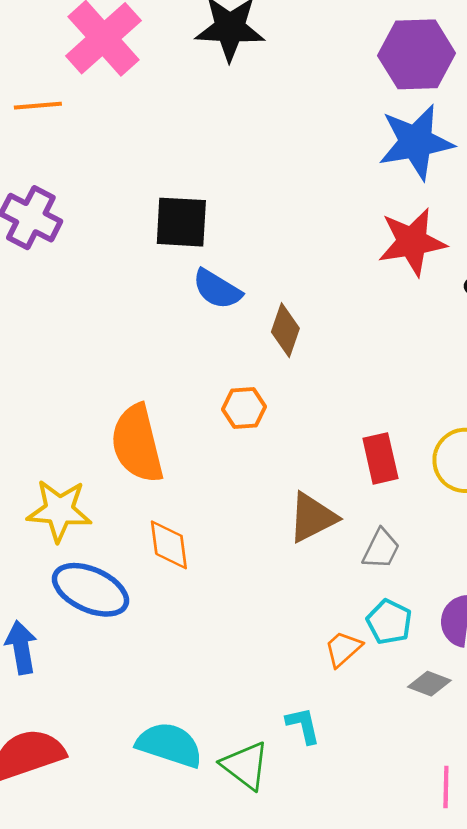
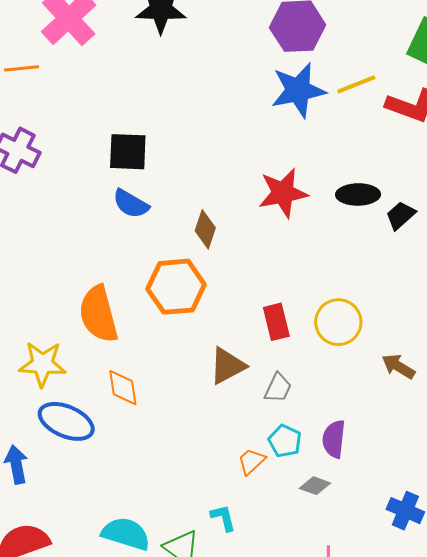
red star: (412, 242) -> (283, 193), moved
blue semicircle: (217, 289) -> (131, 204), moved
orange hexagon: (244, 408) -> (176, 287), size x1.8

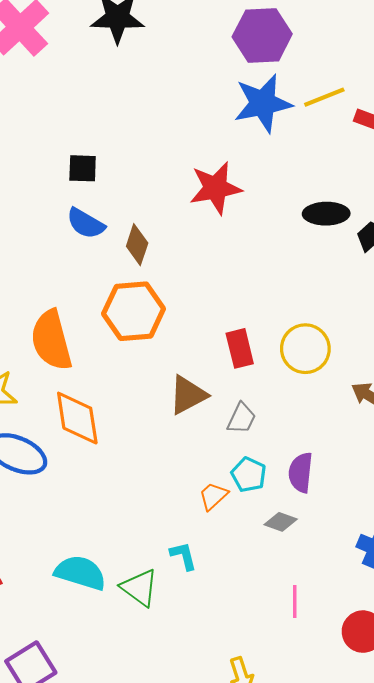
black square: (128, 152) -> (83, 168), size x0.7
red star: (283, 193) -> (216, 188), moved
brown diamond: (205, 229) -> (137, 245), moved
orange diamond: (123, 388) -> (77, 418), size x1.4

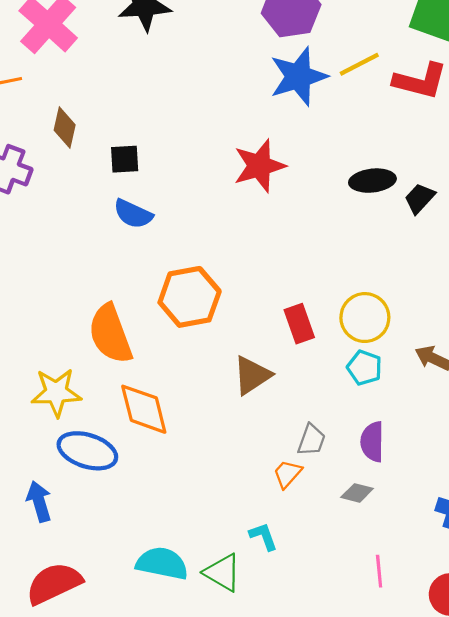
brown diamond: (137, 245) -> (65, 127), moved
gray trapezoid: (241, 418) -> (311, 440), moved
cyan pentagon: (249, 475) -> (364, 368), moved

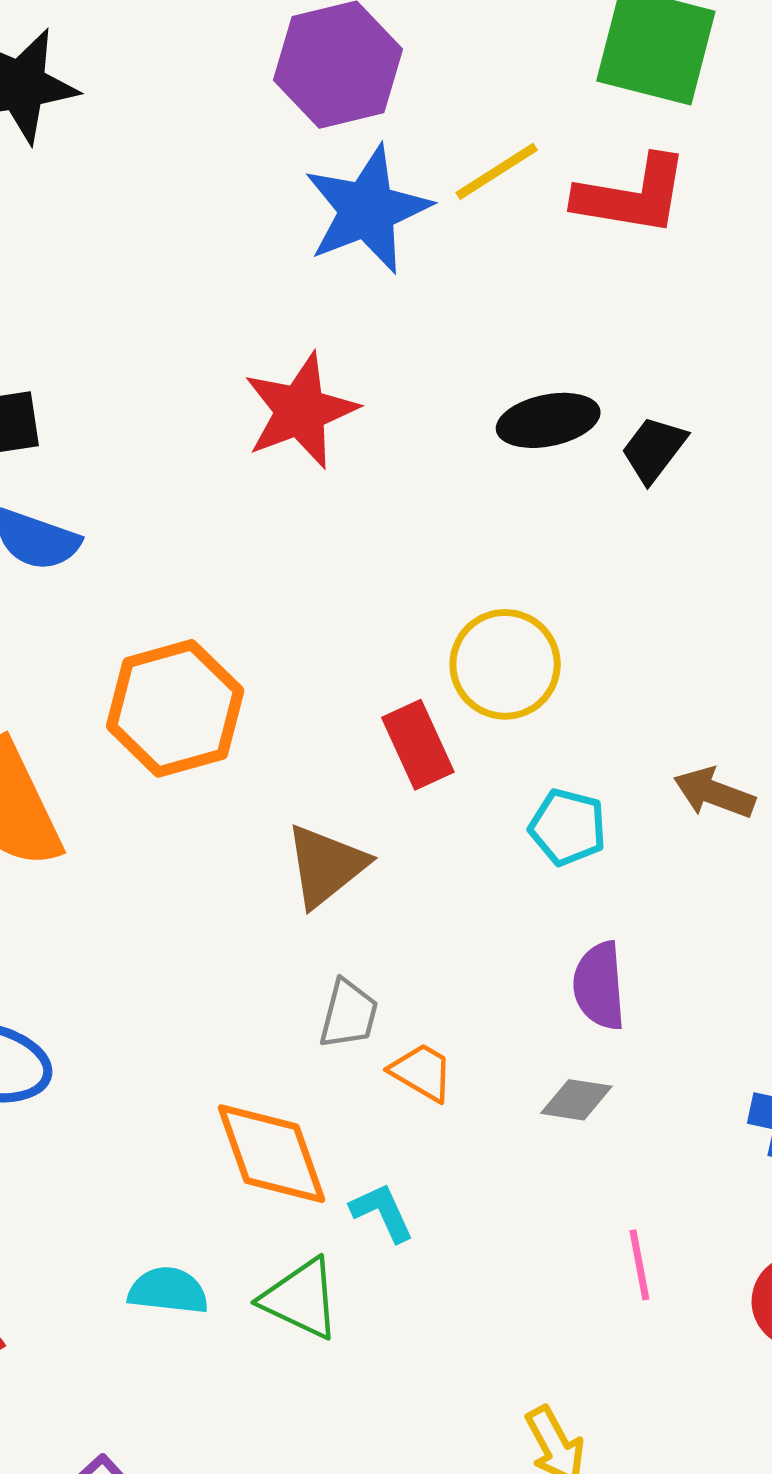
yellow circle: (365, 318) -> (505, 664), moved
orange diamond: (144, 409) -> (272, 1154), moved
gray trapezoid: (311, 440) -> (349, 1014), moved
orange trapezoid: (287, 474) -> (422, 1072), turned 84
cyan semicircle: (162, 563) -> (168, 1291), size x0.7

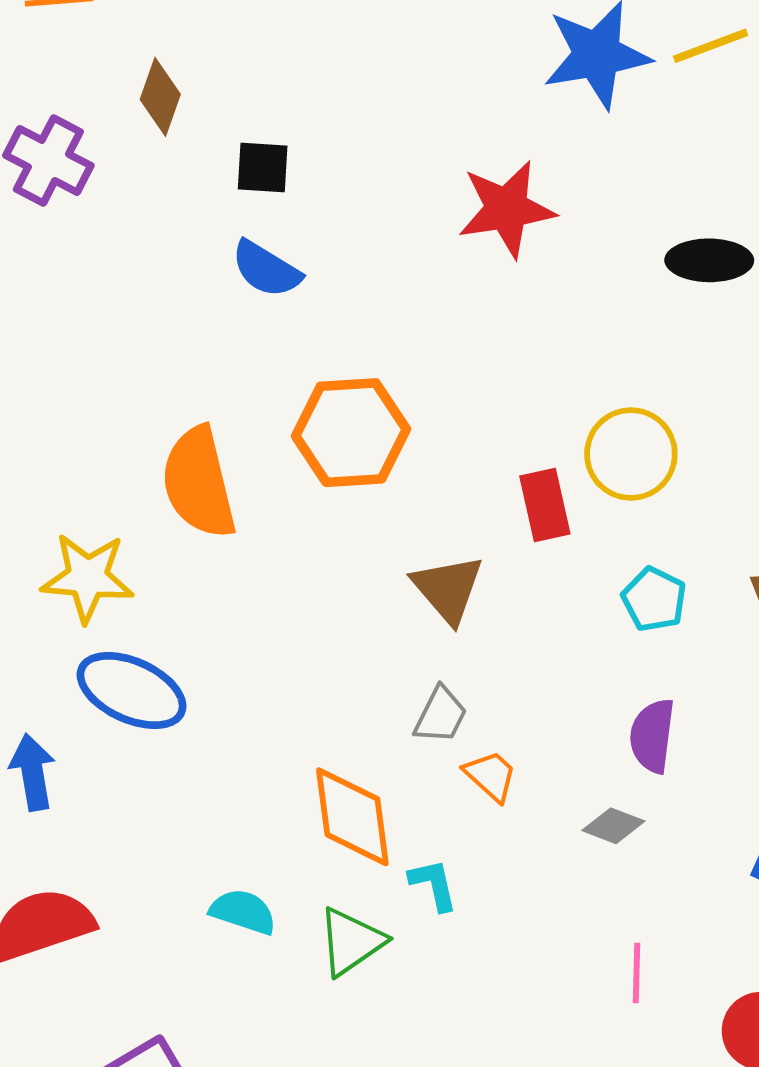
brown triangle: (326, 866) -> (448, 589), turned -44
green triangle: (301, 1299) -> (351, 942), turned 48

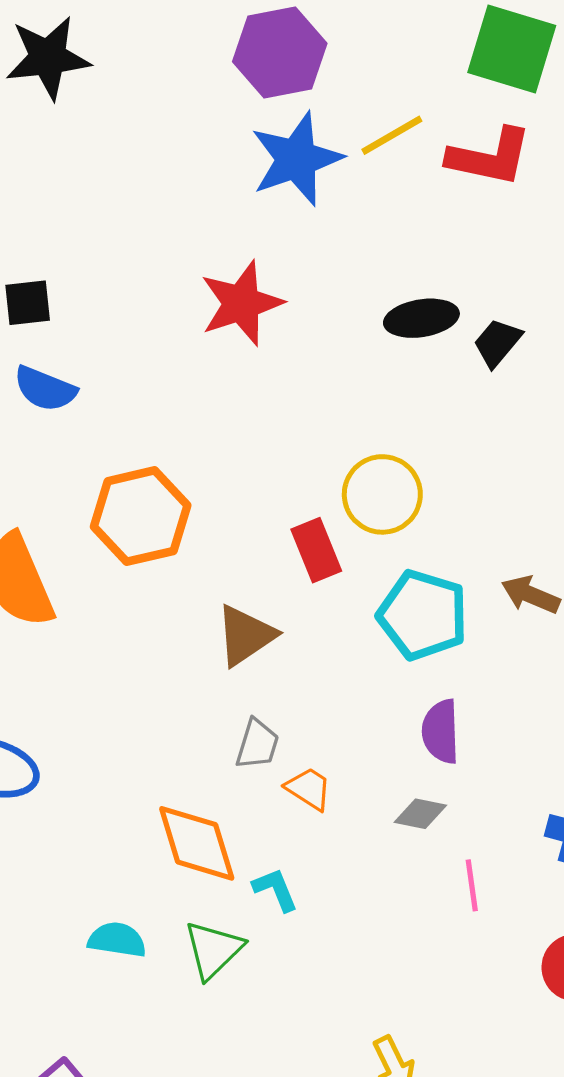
brown triangle: (448, 589) -> (245, 635), turned 46
cyan pentagon: (654, 599) -> (423, 615), size x1.6
pink line: (636, 973) -> (472, 885), moved

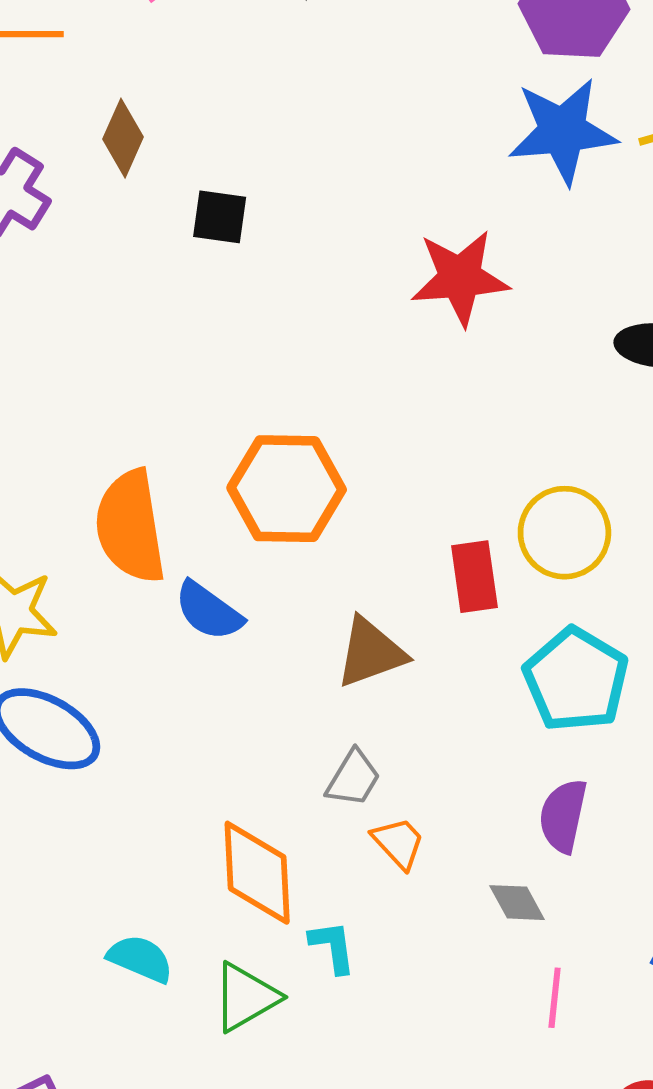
blue semicircle: (45, 389) -> (209, 611), moved
gray diamond: (420, 814) -> (517, 903), turned 36

